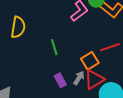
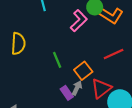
orange square: (90, 61) -> (83, 71), moved
gray arrow: (79, 78) -> (77, 88), moved

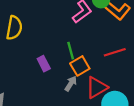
green line: (57, 60) -> (71, 51), moved
purple rectangle: (67, 93) -> (44, 64), moved

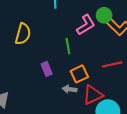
green line: (71, 51) -> (68, 46), moved
gray arrow: (71, 84) -> (70, 89), turned -120

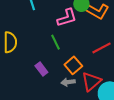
pink L-shape: (86, 25) -> (67, 18), turned 30

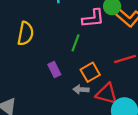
green line: (56, 42) -> (75, 43), turned 35
red triangle: (91, 81) -> (107, 94), turned 45

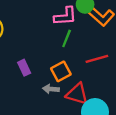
green line: (75, 43) -> (67, 38), moved

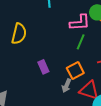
gray arrow: (51, 89) -> (66, 86), turned -72

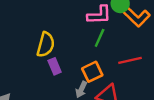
yellow semicircle: (19, 34) -> (46, 45), moved

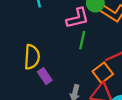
orange square: (92, 72) -> (103, 73), moved

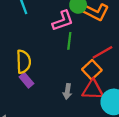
purple rectangle: (45, 76) -> (26, 80), moved

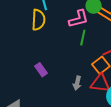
yellow semicircle: (23, 62) -> (38, 20), moved

